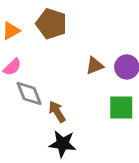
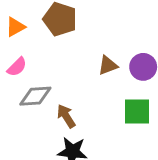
gray diamond: (29, 94) -> (35, 96), turned -72

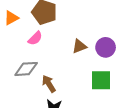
pink semicircle: (17, 67) -> (35, 38), moved

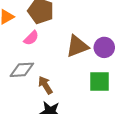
brown triangle: (79, 46) -> (77, 46), size x1.5

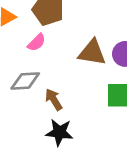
brown triangle: (77, 46) -> (92, 53), turned 30

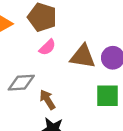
pink semicircle: (37, 43) -> (47, 47), moved

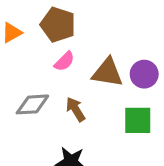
brown arrow: (47, 100) -> (76, 109), moved

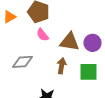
pink semicircle: (64, 61) -> (42, 35), turned 96
brown arrow: (76, 109) -> (62, 66), moved, turned 42

